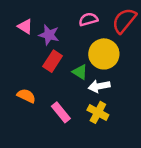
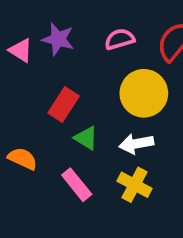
purple star: (49, 35) -> (58, 39), moved
green triangle: (80, 72) -> (86, 138), moved

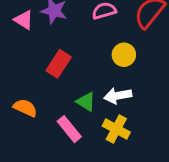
yellow circle: (144, 93) -> (124, 55), size x0.6
green triangle: (86, 138) -> (86, 102), moved

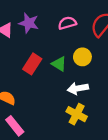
green triangle: (86, 102) -> (59, 64), moved
pink rectangle: (69, 129) -> (15, 126), moved

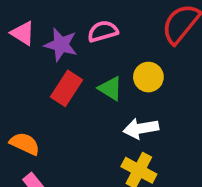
purple star: (29, 23) -> (61, 45), moved
pink semicircle: (67, 23) -> (103, 31), moved

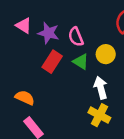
pink semicircle: (103, 31) -> (76, 37), moved, turned -96
white arrow: (141, 128) -> (101, 88), turned 85

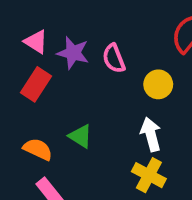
red rectangle: (52, 62) -> (36, 84), moved
green triangle: (81, 62) -> (80, 136), moved

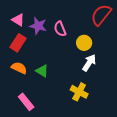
white arrow: (151, 134) -> (89, 63), moved, turned 48
orange semicircle: (38, 149) -> (19, 68), moved

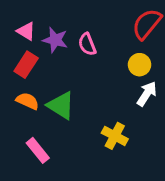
yellow circle: (84, 43) -> (140, 65), moved
white arrow: (89, 63) -> (147, 94), moved
green triangle: (42, 71) -> (61, 105), size x1.5

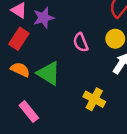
purple star: (55, 40) -> (44, 18), turned -30
pink semicircle: (87, 44) -> (81, 42), moved

